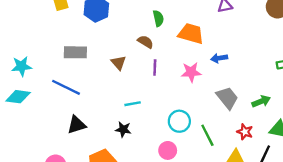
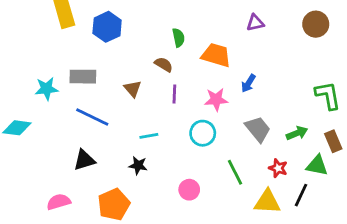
blue arrow: (219, 58) -> (248, 83), turned -49
cyan star: (22, 66) -> (47, 89), moved
blue line: (66, 87) -> (92, 117), moved
cyan circle: (179, 121) -> (203, 133), moved

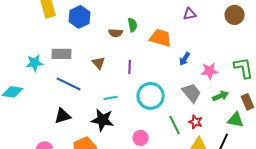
brown semicircle: (164, 64) -> (116, 33), moved, turned 152
pink star: (216, 99) -> (210, 71), moved
cyan circle: (203, 133) -> (151, 96), size x1.4
black star: (138, 165) -> (103, 120), size x1.6
red star: (278, 168) -> (196, 122), moved

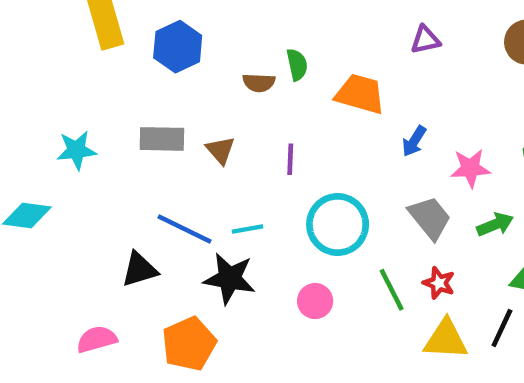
gray rectangle: (62, 54) -> (162, 139), moved
blue line: (69, 84) -> (184, 229), moved
pink circle: (141, 138) -> (315, 301), moved

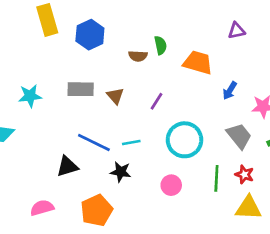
purple line: (290, 159) -> (157, 101), turned 30
black star: (230, 279) -> (121, 172), size x0.7
green line: (392, 290) -> (216, 178), turned 30

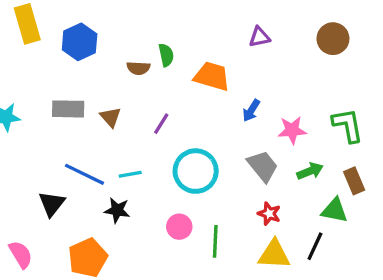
black triangle: (67, 166) -> (52, 204), turned -35
green line: (216, 178) -> (215, 241), moved
pink semicircle: (42, 208) -> (21, 254), turned 75

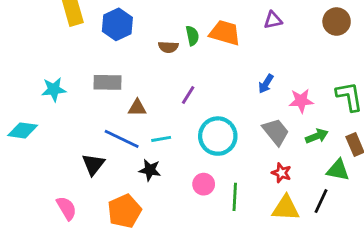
orange trapezoid: (212, 76) -> (225, 33), moved
brown triangle: (111, 117) -> (137, 108), moved, turned -48

